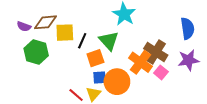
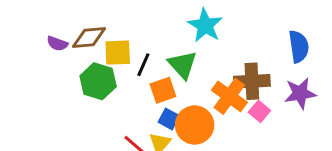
green hexagon: (36, 52) -> (98, 81), moved
brown cross: (156, 52) -> (252, 81), turned -35
blue square: (100, 78) -> (169, 119), turned 32

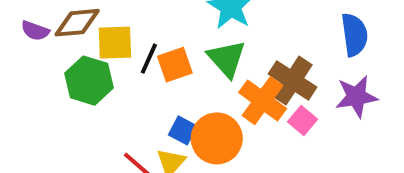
green triangle: (183, 65) -> (227, 59), moved
brown cross: (252, 81) -> (293, 81), turned 36
orange square: (163, 90) -> (175, 65), moved

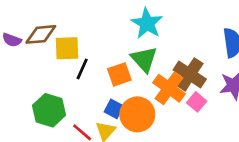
black line: (149, 59) -> (82, 69), moved
orange square: (175, 65) -> (119, 74), moved
green hexagon: (89, 81) -> (49, 110), moved

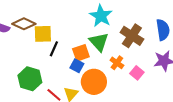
brown diamond: (41, 34) -> (24, 24), turned 30
brown cross: (190, 74) -> (132, 36), moved
orange cross: (169, 88) -> (117, 63), size x0.6
blue square: (114, 109) -> (77, 66), moved

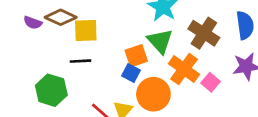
black line: (54, 49) -> (81, 61), moved, turned 63
orange cross: (117, 63) -> (184, 69), size x1.6
green hexagon: (30, 79) -> (51, 90), moved

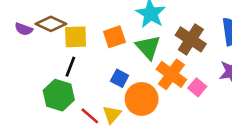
orange square: (136, 56) -> (114, 37), moved
black line: (81, 61) -> (70, 67), turned -66
green hexagon: (51, 90) -> (59, 95), moved

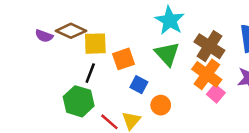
orange square: (114, 37) -> (124, 59), moved
orange cross: (171, 74) -> (207, 74), moved
orange circle: (142, 99) -> (161, 105), size x0.6

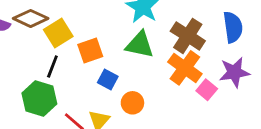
yellow square: (95, 44) -> (58, 33), turned -30
green triangle: (167, 54) -> (140, 45), turned -36
pink square: (216, 94) -> (207, 90), moved

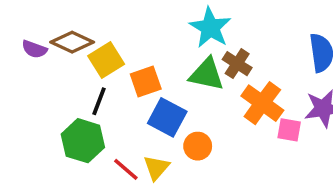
brown cross: (188, 36) -> (237, 64), moved, size x0.7
blue square: (108, 80) -> (167, 117), size x1.5
pink square: (207, 90) -> (289, 130), turned -30

